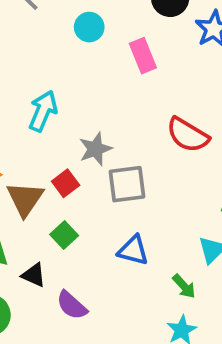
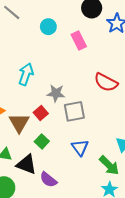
gray star: (95, 149) -> (56, 93), turned 30
blue triangle: (133, 250) -> (80, 147), turned 42
black triangle: (34, 275) -> (26, 164), size x1.5
green arrow: (184, 286) -> (109, 165), size x1.5

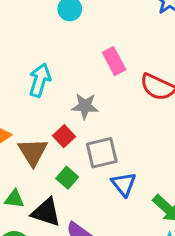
pink rectangle: (79, 40) -> (114, 61), moved
gray square: (74, 111) -> (102, 153), moved

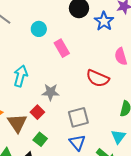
pink rectangle: (114, 61) -> (62, 48), moved
gray square: (102, 153) -> (78, 117), moved

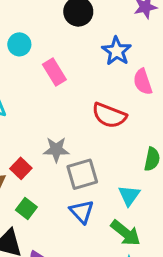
blue star: (104, 21) -> (117, 51), moved
gray star: (50, 92) -> (56, 150), moved
cyan triangle: (118, 137) -> (129, 196), moved

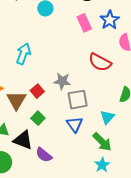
pink rectangle: (54, 72) -> (84, 23), moved

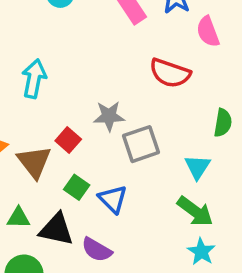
blue triangle: (75, 124) -> (113, 199), moved

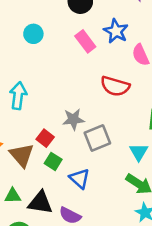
green square: (77, 187) -> (53, 161), moved

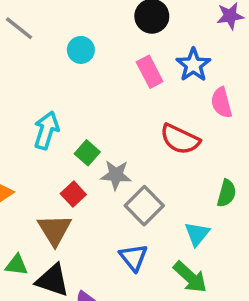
gray square: (97, 138) -> (144, 206), turned -32
brown triangle: (22, 155) -> (54, 230), moved
green square: (53, 161) -> (87, 153), moved
blue triangle: (79, 179) -> (133, 257), moved

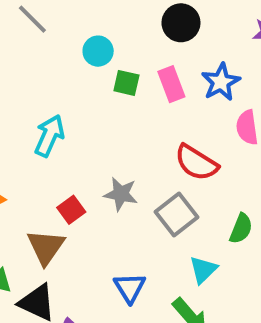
green square: (87, 153) -> (126, 83), moved, turned -35
gray square: (144, 206) -> (176, 215), moved

